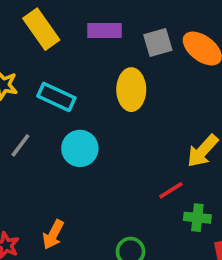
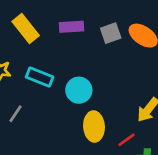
yellow ellipse: (131, 90) -> (94, 126), moved
cyan circle: (80, 148) -> (79, 90), moved

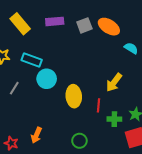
cyan circle: (79, 90) -> (47, 79), moved
red line: (127, 140) -> (99, 105), turned -48

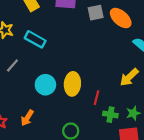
cyan circle: (47, 79) -> (45, 85), moved
yellow arrow: (114, 82) -> (129, 77), moved

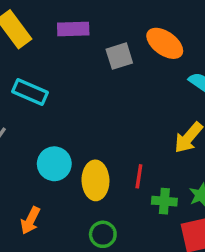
gray square: (96, 13) -> (119, 56), moved
yellow ellipse: (72, 84) -> (95, 180), moved

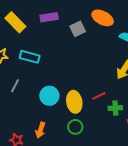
red line: (139, 176) -> (99, 96), turned 64
green circle: (103, 234) -> (75, 127), moved

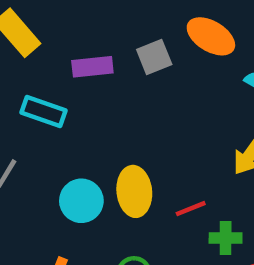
purple rectangle: (49, 17) -> (92, 67), moved
yellow ellipse: (74, 102) -> (134, 191), moved

